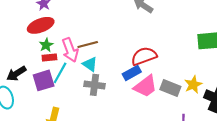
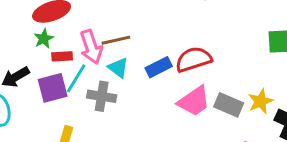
green star: (46, 45) -> (44, 39), moved
blue rectangle: (132, 73) -> (159, 67), moved
gray cross: (94, 85) -> (102, 96), moved

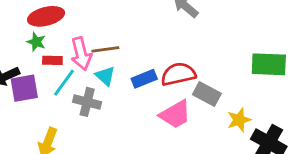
green star: (44, 39) -> (36, 42), turned -30
purple square: (53, 88) -> (24, 88), moved
gray rectangle: (229, 105) -> (207, 94), moved

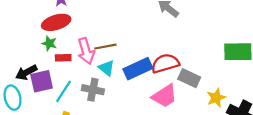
blue rectangle: (144, 79) -> (138, 69), size x1.4
cyan line: (64, 83) -> (64, 91), moved

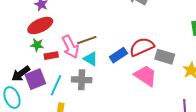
blue rectangle: (138, 69) -> (118, 55), size x0.7
pink trapezoid: (165, 96) -> (146, 76), turned -105

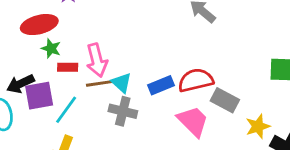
red ellipse: (40, 25) -> (39, 25), moved
brown line: (87, 40) -> (100, 83), moved
gray cross: (82, 80) -> (123, 111), moved

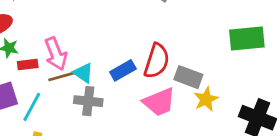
red semicircle: (196, 80) -> (157, 61), turned 128
pink trapezoid: (193, 121) -> (159, 102), turned 120
yellow star: (258, 126) -> (206, 99), moved

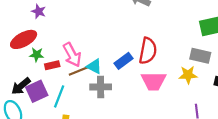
gray rectangle: (188, 77) -> (200, 56), moved
yellow star: (206, 99) -> (188, 75), turned 30
pink trapezoid: (159, 102) -> (154, 81), turned 30

